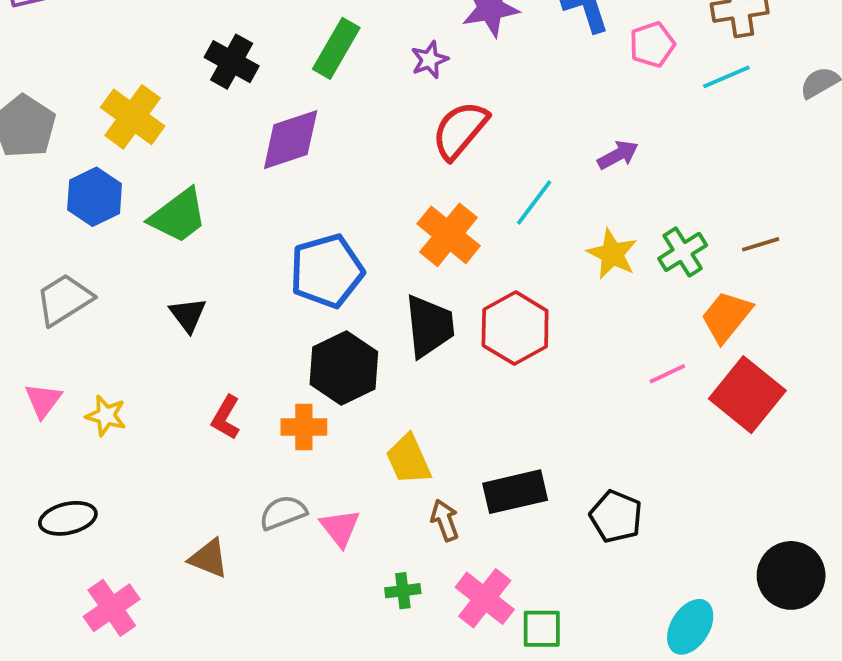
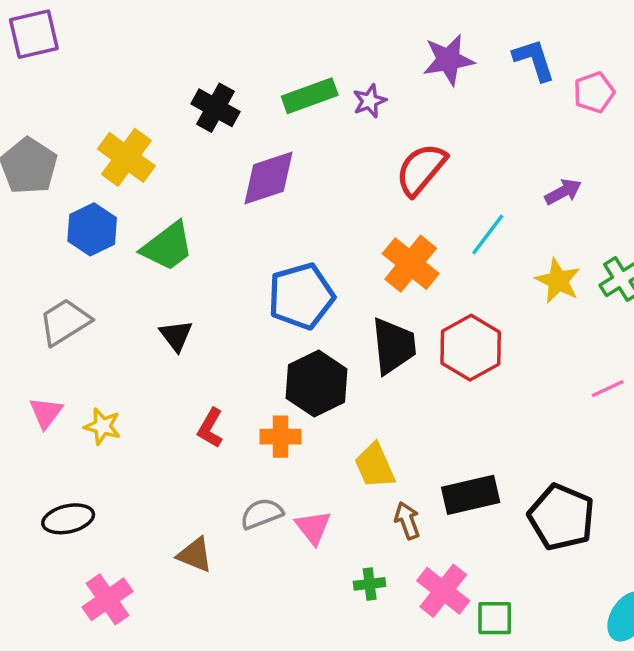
green rectangle: (336, 48) -> (310, 96), turned 40
purple star: (429, 60) -> (370, 101), moved
black pentagon: (616, 516) -> (561, 517), size x1.4

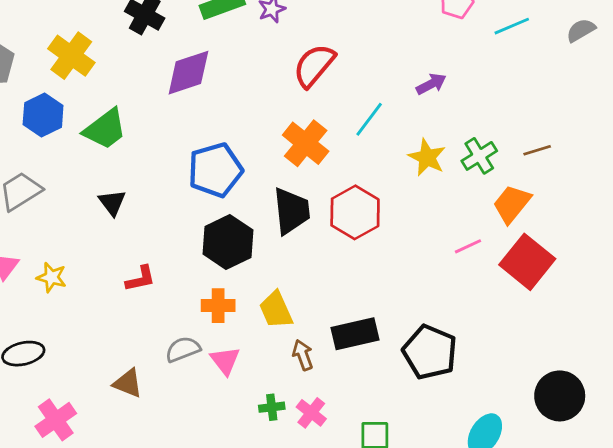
red L-shape: (210, 428) -> (140, 279), turned -132
orange cross: (281, 437) -> (218, 306), moved
pink cross: (443, 591) -> (311, 413), moved, size x0.7

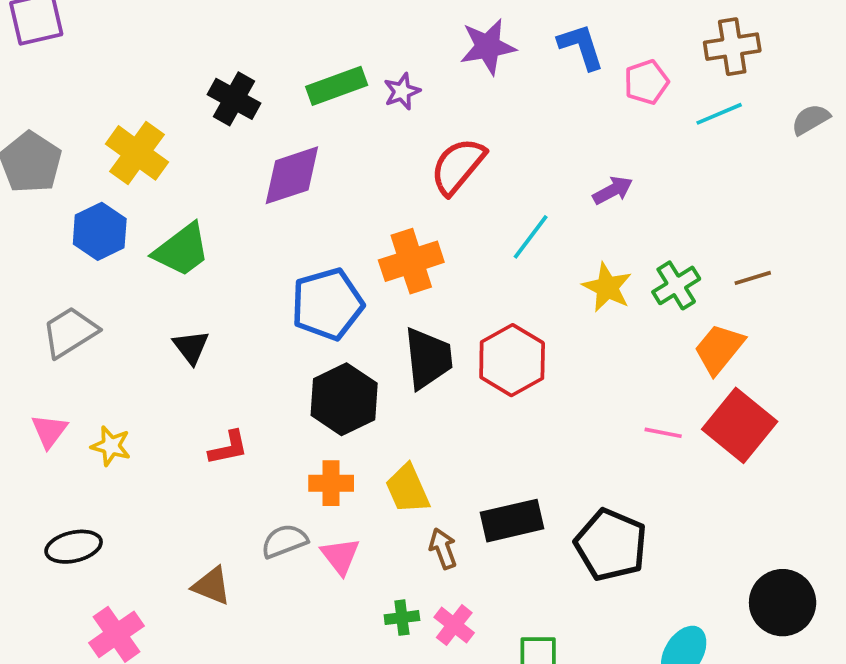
orange cross: (306, 143) -> (411, 261), moved, turned 33
pink line: (468, 246) -> (663, 433), moved, turned 36

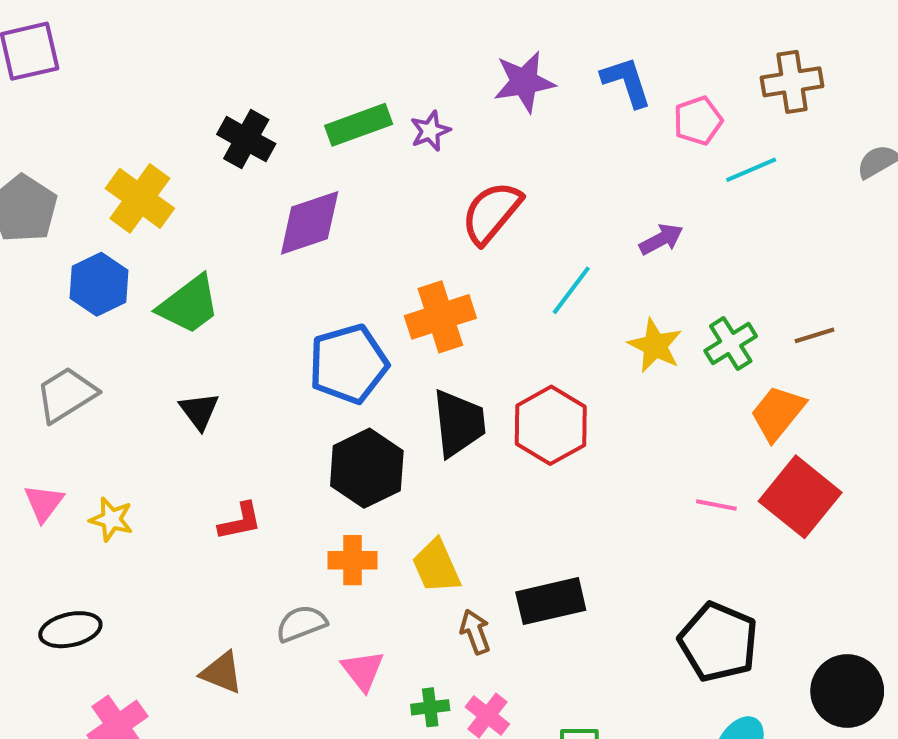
cyan line: (719, 114) -> (751, 170), moved
black pentagon: (611, 545) -> (718, 642), moved
pink triangle: (340, 556) -> (363, 671), moved

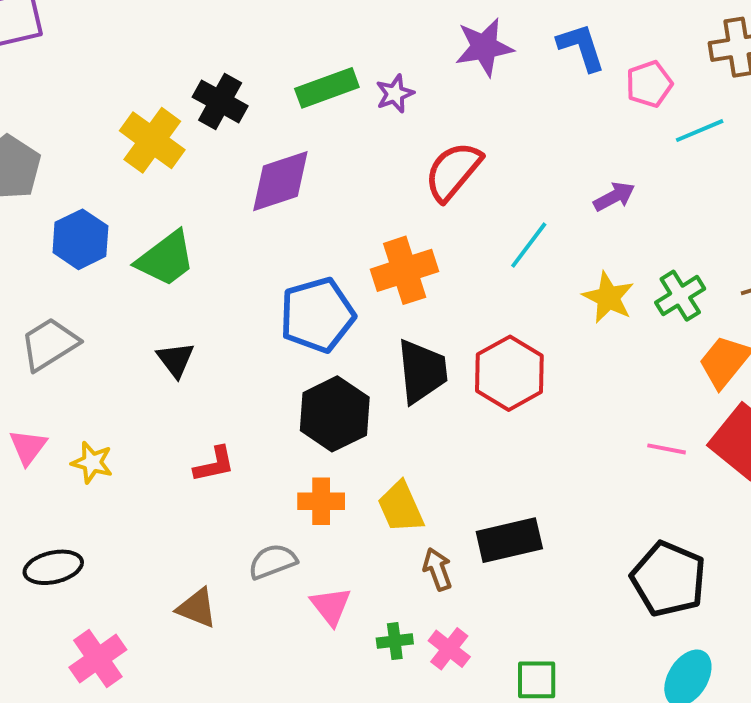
yellow cross: (140, 198) -> (152, 140), moved

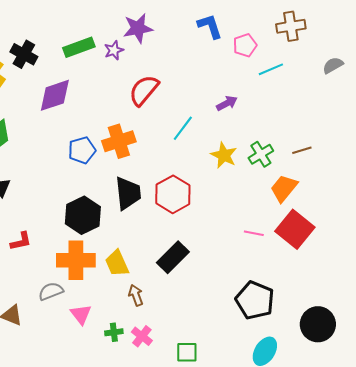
purple star: (484, 47) -> (138, 28), moved
blue pentagon: (317, 315) -> (82, 150), moved, size x0.7
orange cross: (321, 501) -> (76, 260), size x1.6
black rectangle: (509, 540) -> (173, 257), moved, turned -32

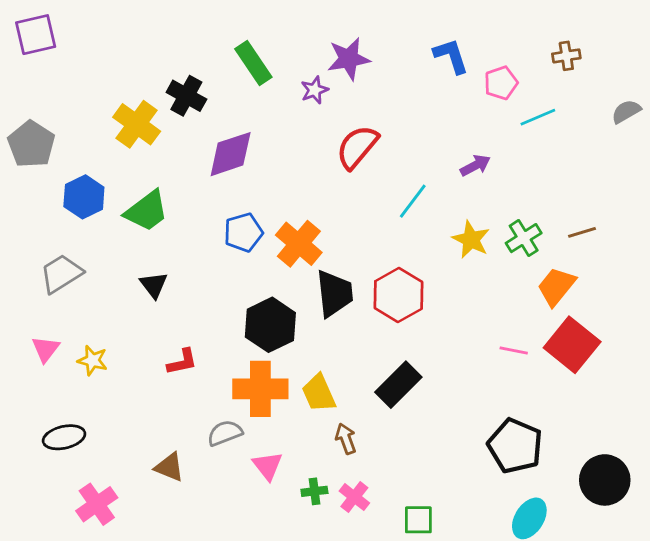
brown cross: (291, 26) -> (566, 56), size x0.7
green rectangle: (79, 47) -> (253, 63), moved, turned 76
orange cross: (119, 141) -> (299, 244), moved, turned -32
blue pentagon: (82, 150) -> (243, 232), moved

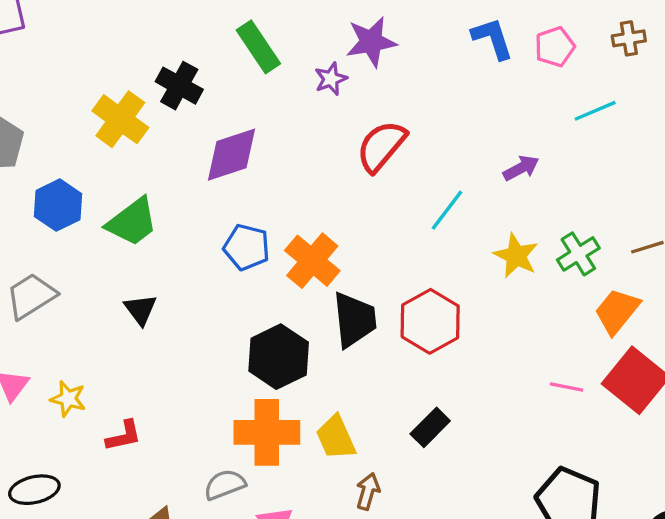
pink pentagon: (501, 83) -> (555, 47), moved
blue pentagon: (243, 232) -> (247, 247), turned 30
red L-shape: (182, 362) -> (124, 436), moved
black rectangle: (398, 385) -> (430, 427), size x0.7
brown arrow: (346, 439) -> (368, 491), turned 36

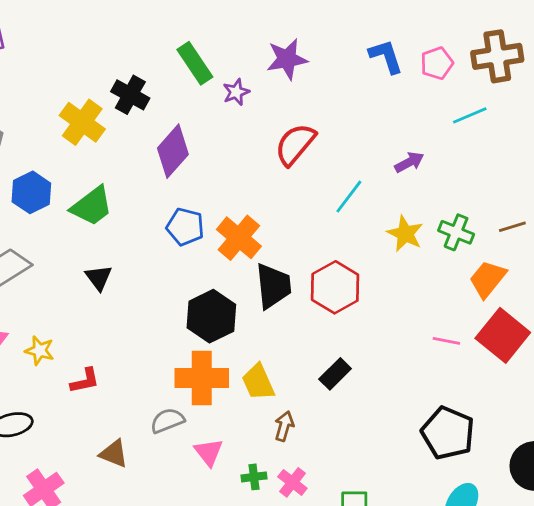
brown cross: (629, 38) -> (497, 56), size x1.8
purple star: (331, 79) -> (236, 92), moved
purple diamond: (231, 155) -> (173, 151), turned -30
green cross: (578, 254) -> (456, 232), turned -36

